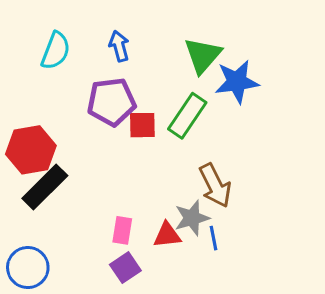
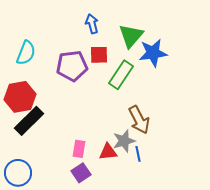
blue arrow: (119, 46) -> (92, 24), moved
cyan semicircle: (56, 51) -> (26, 53), moved
red square: (142, 125) -> (99, 55), moved

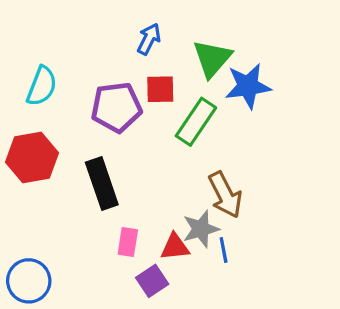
blue arrow: (92, 24) -> (149, 39), turned 42
black rectangle: (29, 121) -> (102, 183), moved, turned -64
purple square: (81, 173) -> (152, 281), moved

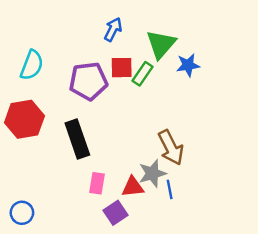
blue star: (248, 86) -> (188, 65), size x0.7
green rectangle: (196, 122) -> (143, 74), moved, size x0.7
blue circle: (29, 281) -> (22, 213), size x0.7

